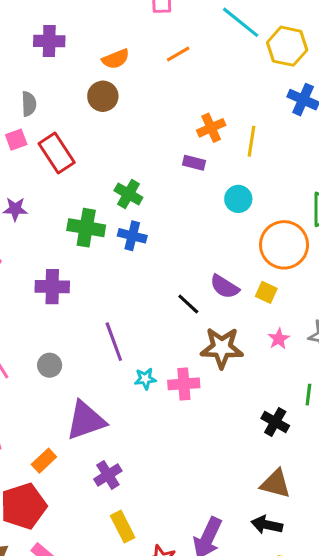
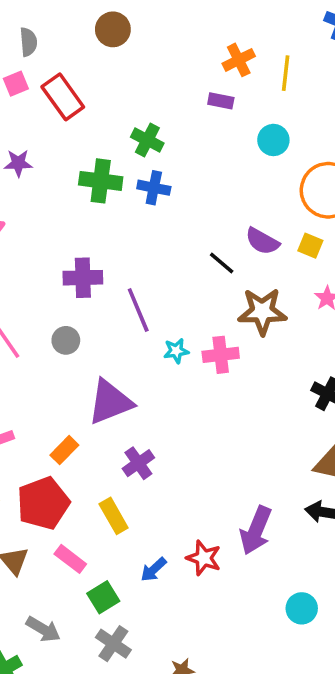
purple cross: (52, 287) -> (83, 278), moved
yellow rectangle: (123, 527) -> (114, 516), moved

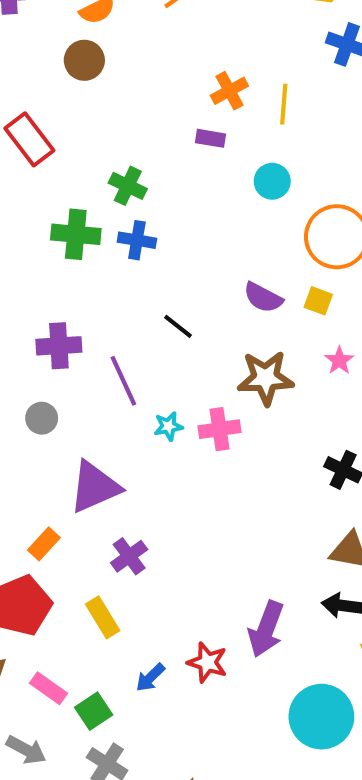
black line: (222, 263) -> (178, 326), moved
pink rectangle: (70, 559) -> (49, 688), moved
cyan circle: (302, 608) -> (321, 717), size x1.8

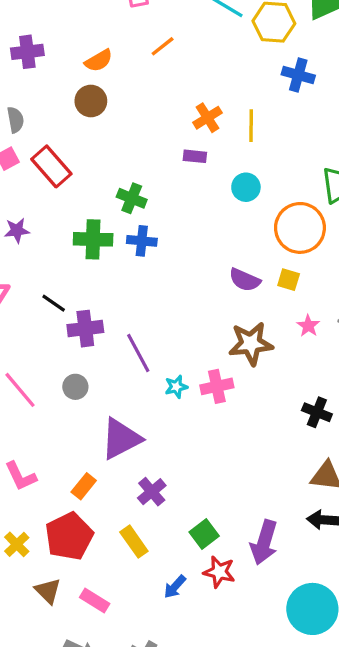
black line: (178, 326) -> (54, 303), moved
green square: (94, 711) -> (204, 534), moved

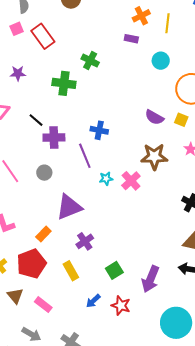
blue cross: (142, 241) -> (99, 130), moved
pink cross: (217, 386) -> (131, 181), turned -36
red star: (219, 572) -> (121, 306), moved

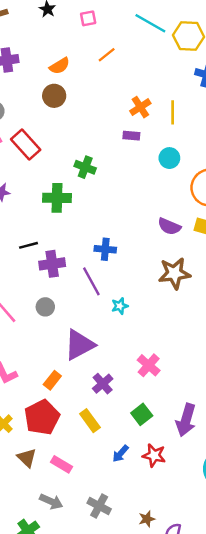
black line: (36, 120) -> (28, 245), turned -49
pink cross: (131, 181) -> (149, 365), moved

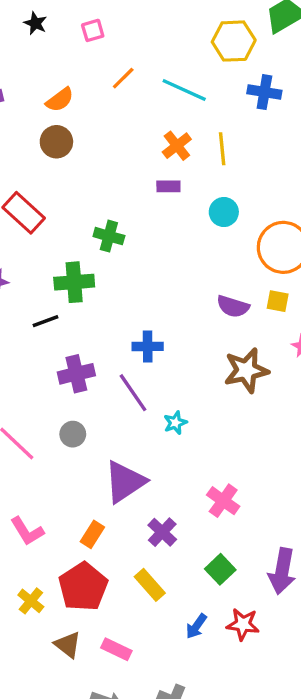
cyan line: (150, 23) -> (184, 90), moved
black line: (28, 245) -> (46, 321), moved

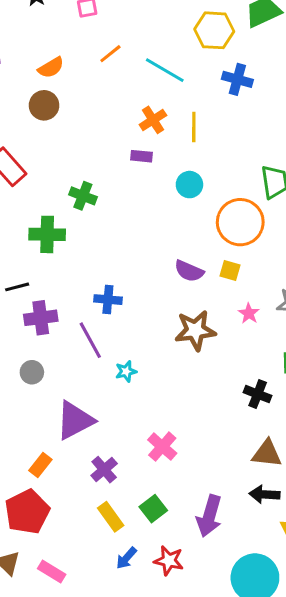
black line: (46, 321) -> (17, 287), moved
yellow rectangle: (150, 585) -> (111, 517), moved

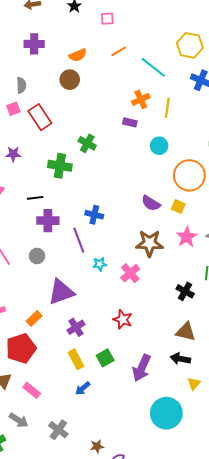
pink star: (249, 313) -> (187, 237), size x1.5
pink cross: (162, 447) -> (130, 273), moved
red star: (169, 561) -> (123, 319), moved

